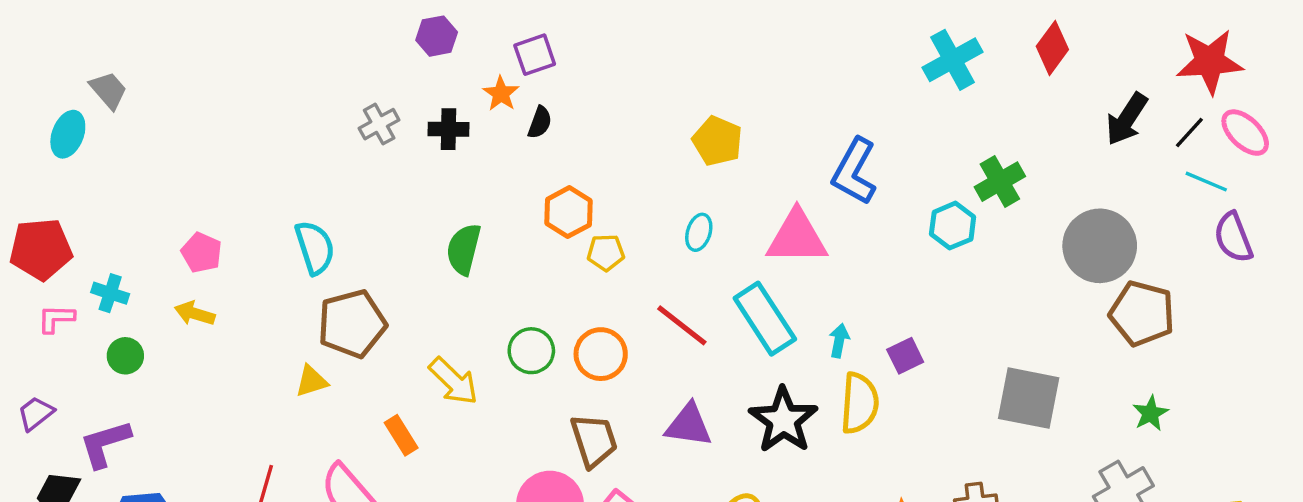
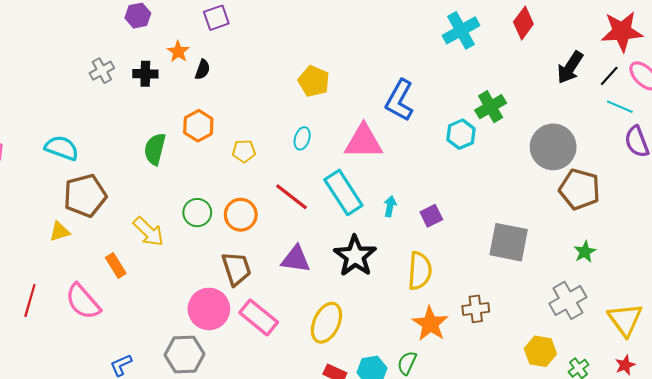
purple square: (535, 55) -> (216, 18), moved
orange hexagon: (569, 212) -> (198, 126), moved
cyan semicircle: (315, 248) -> (62, 148), turned -52
yellow semicircle: (859, 403) -> (420, 271), moved

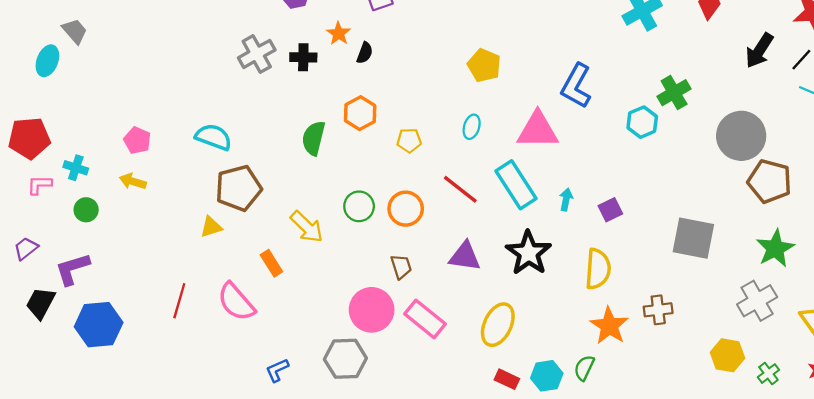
gray cross: (102, 71) -> (257, 54), size x1.4
green star: (585, 252) -> (775, 248), size x1.6
brown trapezoid: (236, 269) -> (401, 267), size x0.7

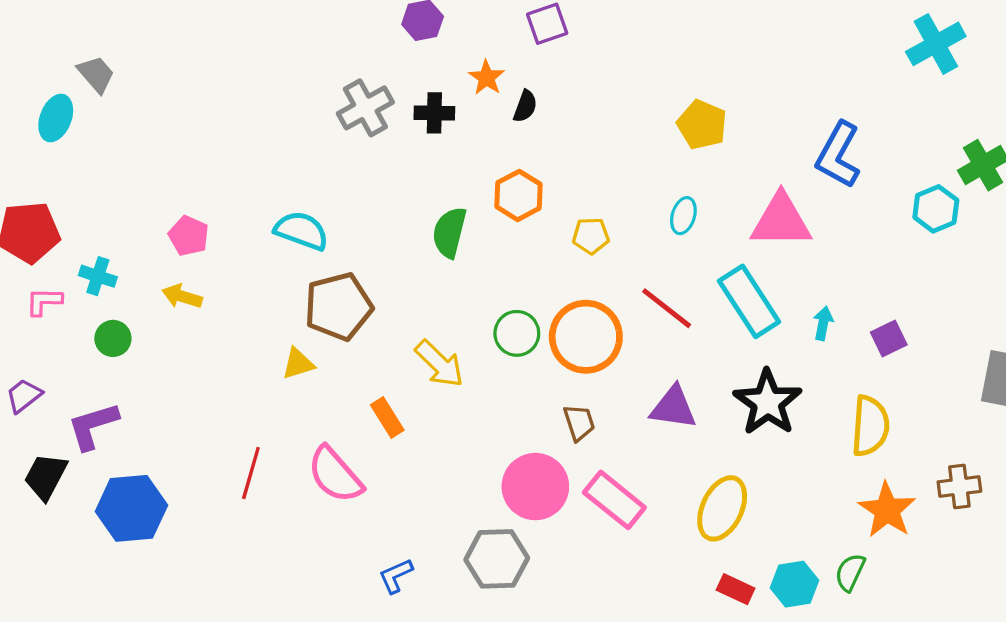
orange circle: (406, 209) -> (586, 337), size x1.4

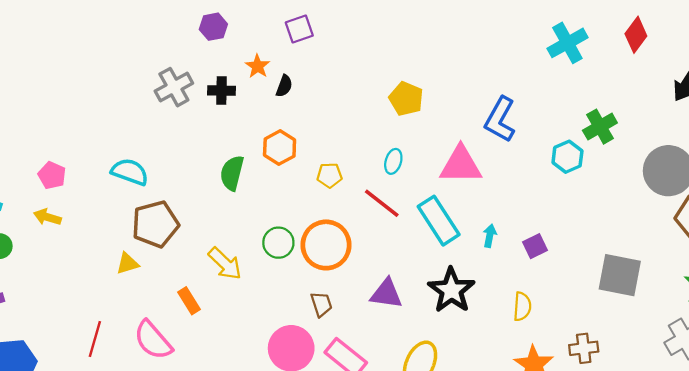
red line: (667, 308) -> (382, 203), moved
yellow semicircle: (870, 426) -> (522, 306), size x0.7

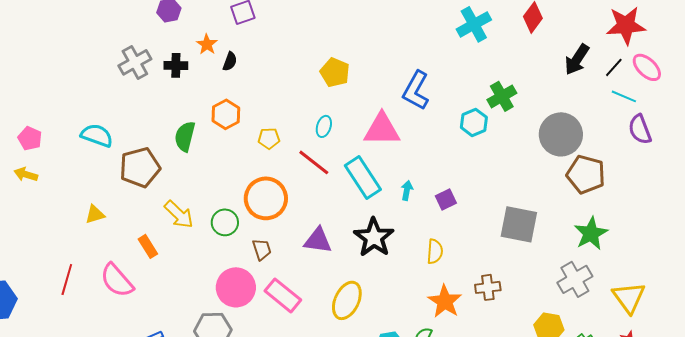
brown pentagon: (155, 224) -> (140, 167), moved
green circle: (278, 243) -> (225, 222), moved

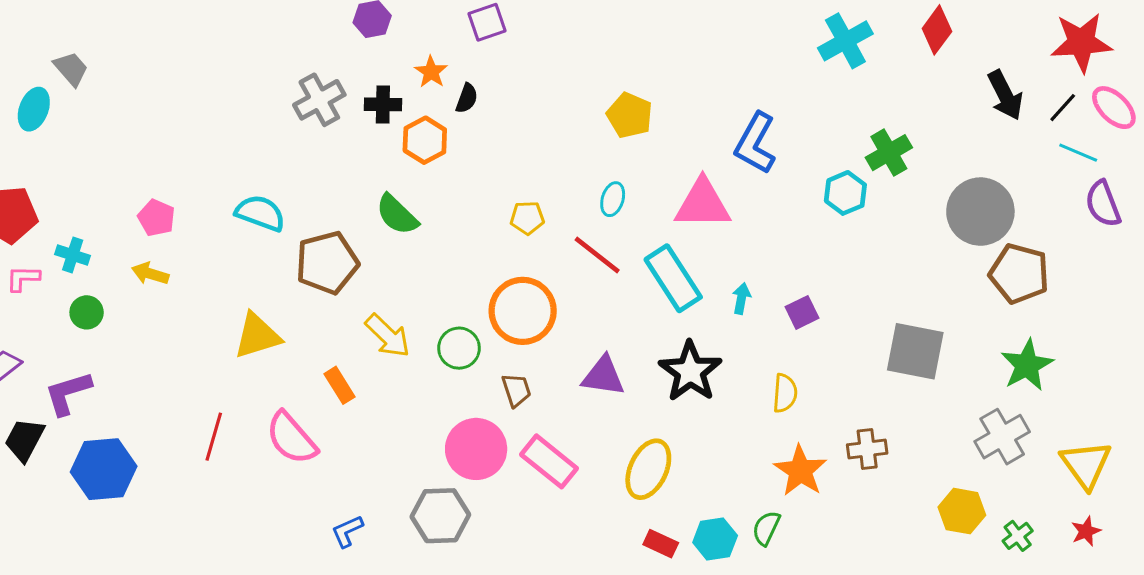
black arrow: (577, 59) -> (1005, 95), turned -60
orange hexagon: (226, 114) -> (425, 140), moved
green semicircle: (185, 136) -> (397, 215), turned -60
yellow triangle: (95, 214) -> (257, 336), size x1.6

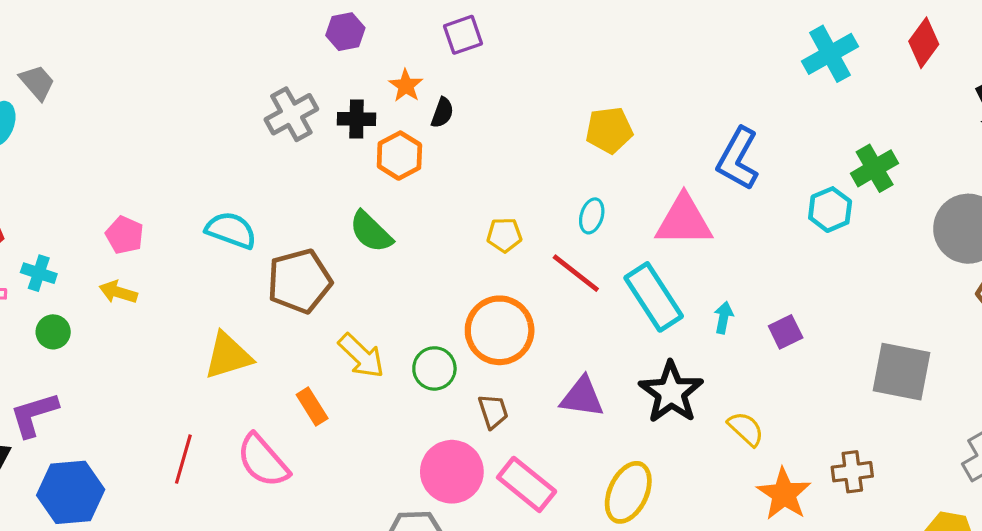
yellow pentagon: (630, 115) -> (609, 130), turned -30
yellow semicircle: (785, 393) -> (746, 429), moved, turned -51

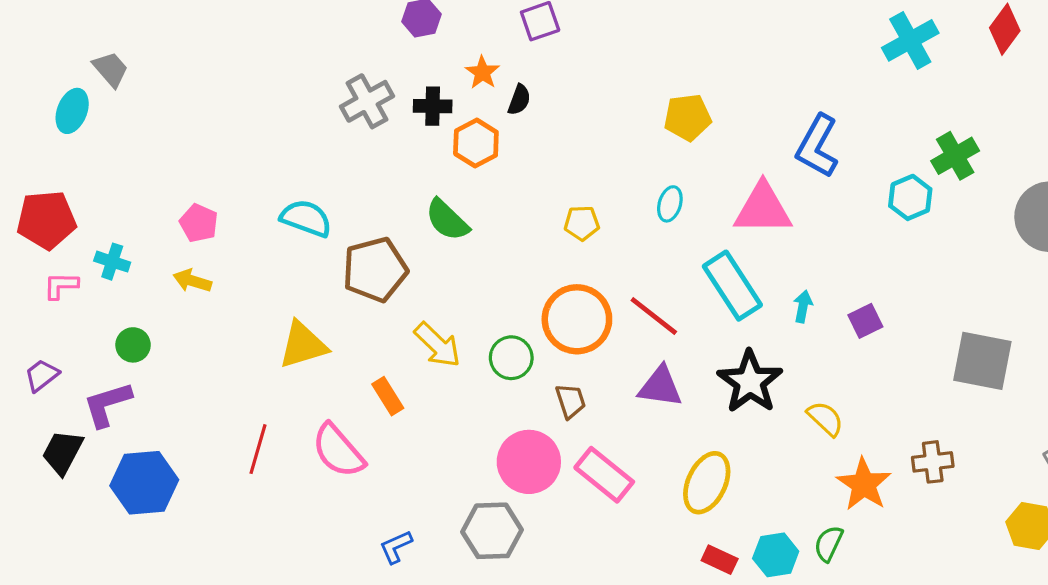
red line: (576, 273) -> (654, 316), moved
green circle: (53, 332) -> (133, 345), moved

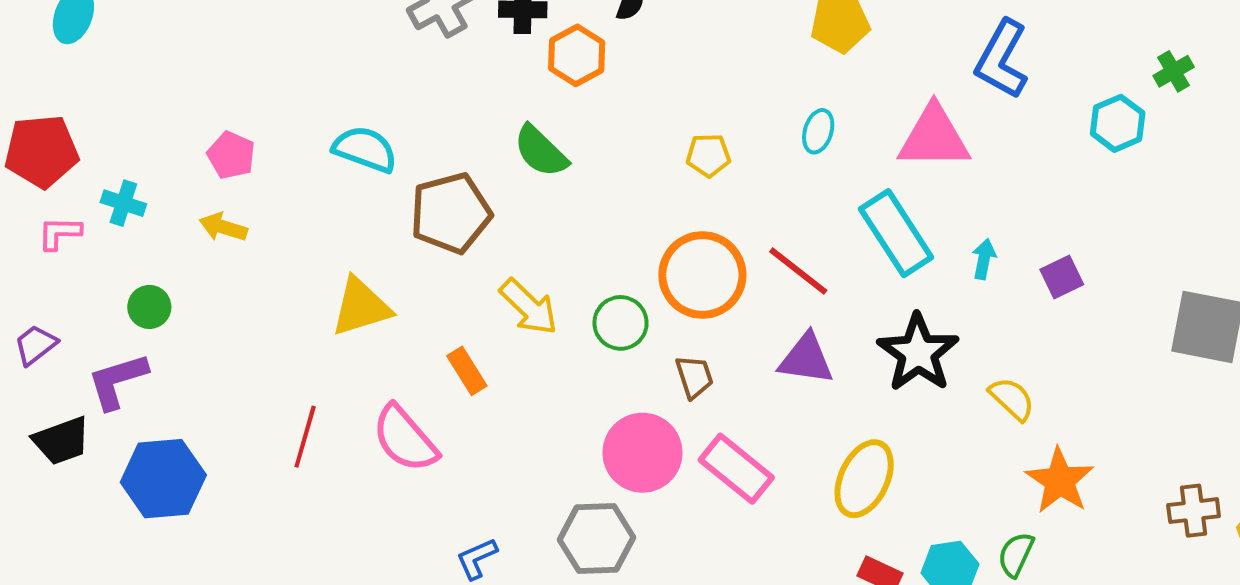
green cross: (955, 156) -> (1174, 71), size x0.7
black trapezoid: (62, 452) -> (61, 441), turned -138
brown cross: (933, 462) -> (1194, 511), moved

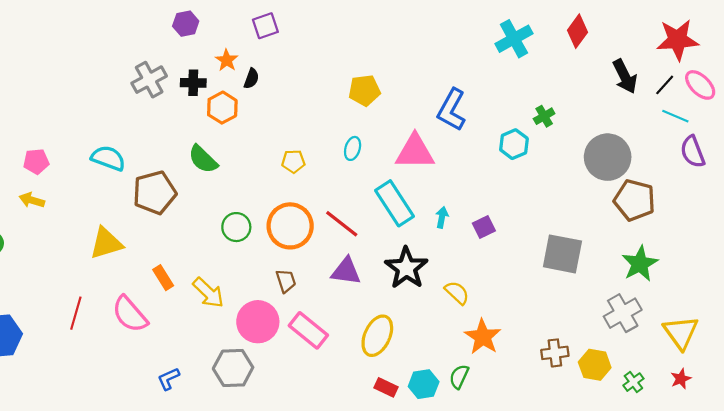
pink pentagon: (231, 155) -> (36, 161), turned -30
yellow arrow: (529, 307) -> (208, 293), moved
green circle: (621, 323) -> (236, 227), moved

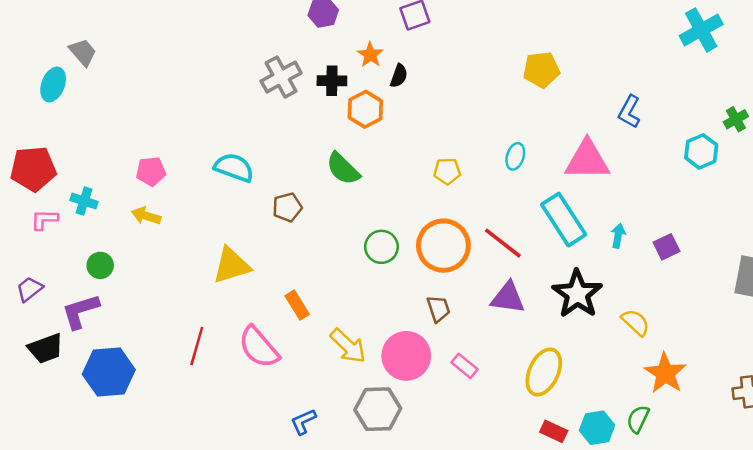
yellow pentagon: (364, 90) -> (541, 70), moved
blue L-shape: (452, 110) -> (629, 112), size x0.7
brown pentagon: (155, 193) -> (287, 207), size x0.6
yellow arrow: (208, 293) -> (348, 346), moved
pink rectangle: (308, 330) -> (464, 366), size x0.6

